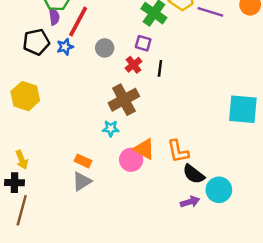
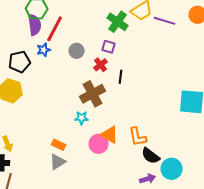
purple semicircle: (54, 17) -> (35, 25), size x1.5
black pentagon: (36, 42) -> (20, 62), moved
black line: (160, 68) -> (121, 77), moved

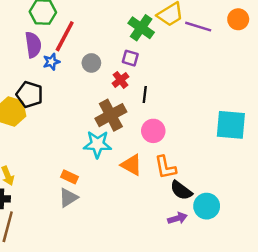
purple semicircle: (35, 25) -> (33, 45), moved
black pentagon: (20, 62) -> (30, 94), moved, turned 30
cyan star: (82, 118) -> (97, 144), size x1.6
pink circle: (99, 144) -> (153, 131), moved

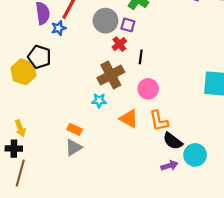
gray circle: (91, 63) -> (106, 21), moved, size x1.5
cyan star: (97, 144) -> (99, 101), size x0.6

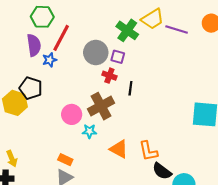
red cross: (119, 44) -> (109, 76), turned -32
pink circle: (148, 89) -> (72, 114), moved

